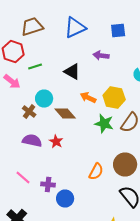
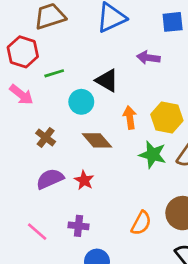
cyan circle: (44, 98) -> (81, 102), moved
orange arrow: (88, 98) -> (130, 117), turned 56
purple semicircle: (32, 140) -> (50, 179), turned -36
purple cross: (48, 184) -> (78, 226), moved

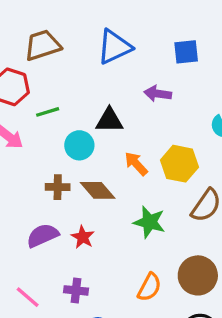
black triangle: (107, 80) -> (109, 120), turned -30
orange arrow: (130, 117) -> (136, 164), turned -35
brown cross: (46, 137) -> (58, 187), moved, turned -36
green star: (153, 155) -> (149, 222), moved

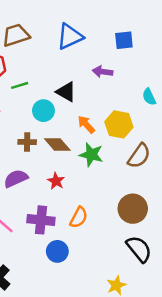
black triangle: (109, 120) -> (66, 92), turned 30
green star: (149, 222) -> (91, 155), moved
red star: (83, 237) -> (56, 181), moved
orange semicircle: (149, 287) -> (79, 217), moved
purple cross: (76, 290) -> (41, 220), size x1.5

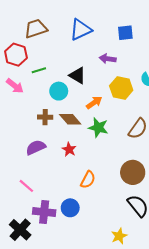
orange arrow: (86, 124) -> (94, 103), turned 98
yellow hexagon: (119, 124) -> (121, 88), moved
purple cross: (41, 220) -> (44, 212), moved

